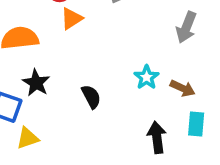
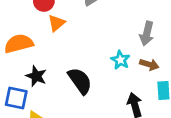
gray arrow: (186, 27) -> (147, 34), moved
black semicircle: (91, 97) -> (80, 81), size x1.5

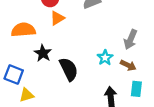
black star: (36, 76) -> (43, 53), moved

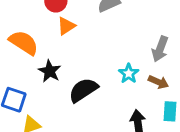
orange semicircle: (23, 30) -> (24, 43), turned 40
black semicircle: (69, 69) -> (83, 90), turned -95

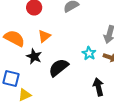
orange triangle: (66, 26) -> (44, 36), moved

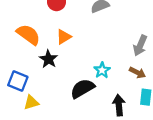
cyan star: (89, 53) -> (102, 70), moved
black semicircle: (59, 68) -> (82, 89), moved

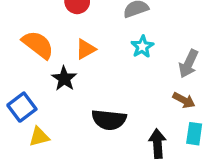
cyan star: (102, 70) -> (142, 47), moved
blue square: (18, 81) -> (22, 107), turned 30
black semicircle: (82, 89) -> (109, 120), turned -145

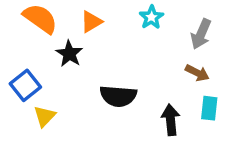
yellow triangle: (39, 137) -> (45, 116), turned -30

